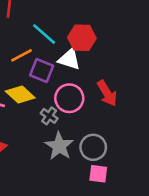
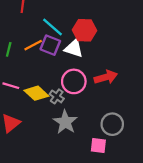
purple square: (42, 71) -> (50, 45), moved
red arrow: (107, 93) -> (106, 77), turned -75
yellow diamond: (20, 94) -> (36, 93), moved
gray circle: (93, 147) -> (112, 124), moved

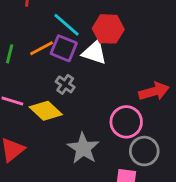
red arrow: (106, 77) -> (154, 91), moved
pink circle: (74, 81) -> (126, 122), moved
gray cross: (57, 96) -> (65, 84), moved

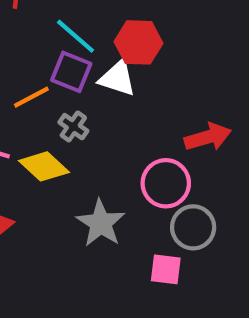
orange line: (42, 48) -> (31, 97), moved

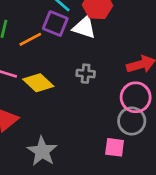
gray cross: (73, 127) -> (86, 74), moved, turned -30
pink circle: (166, 183) -> (136, 97), moved
gray star: (101, 223) -> (42, 151), moved

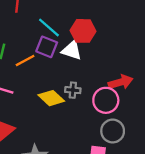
yellow diamond: (38, 83) -> (51, 98), moved
pink circle: (136, 97) -> (106, 100), moved

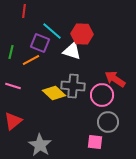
purple square: (47, 47) -> (40, 43), moved
red arrow: (121, 82) -> (115, 79), turned -130
gray cross: (73, 90) -> (73, 86), size x1.6

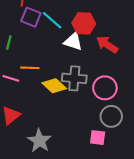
purple square: (40, 43) -> (31, 17), moved
orange line: (31, 60) -> (30, 68), moved, turned 30
red arrow: (115, 79) -> (107, 45), moved

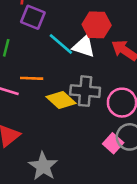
cyan line: (52, 20) -> (61, 44), moved
pink square: (98, 138) -> (113, 143), moved, turned 35

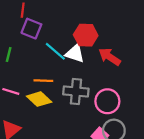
orange line: (32, 78) -> (43, 81), moved
yellow diamond: (61, 100) -> (39, 99), moved

